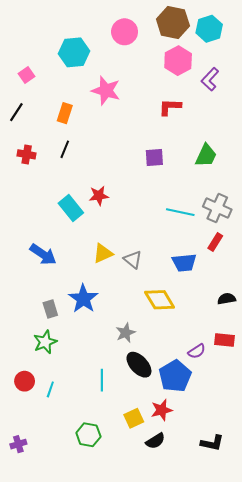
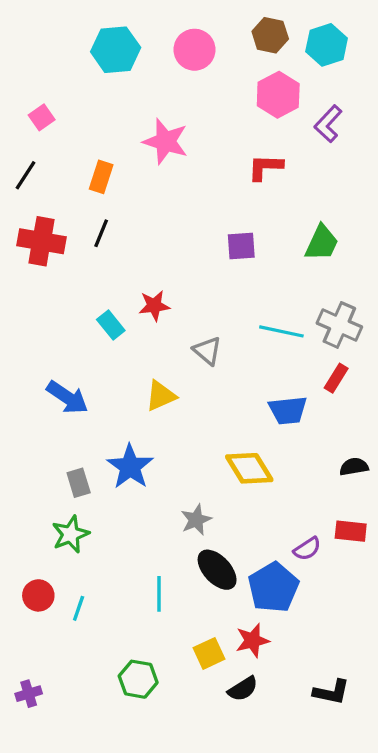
brown hexagon: (173, 22) -> (270, 35), size x0.7
cyan hexagon: (74, 52) -> (116, 50), moved
red cross: (27, 154) -> (42, 241), size x1.6
cyan rectangle: (71, 208) -> (111, 325), size x0.7
gray triangle: (133, 260) -> (207, 351), moved

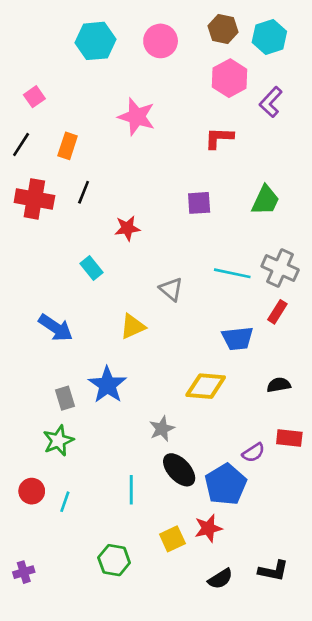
orange rectangle: (101, 177) -> (68, 146), moved
red star: (154, 306) -> (127, 228), moved
black semicircle: (354, 467) -> (279, 385), moved
yellow diamond: (249, 468) -> (206, 386), turned -54
black semicircle: (243, 689) -> (220, 579), moved

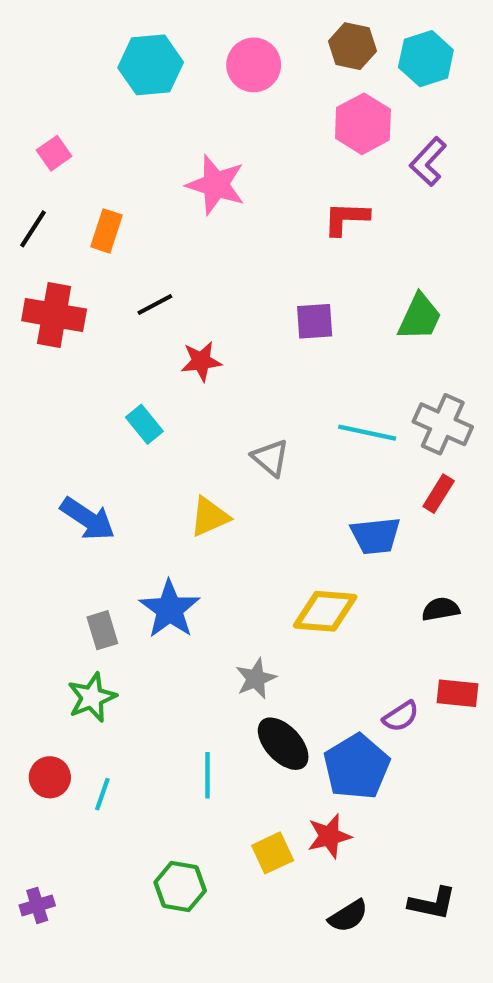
black line: (84, 192) -> (155, 304), moved, turned 40

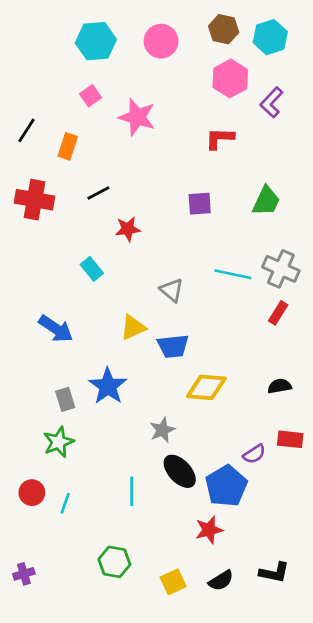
pink square: (54, 153) -> (90, 96), moved
black line: (33, 229) -> (27, 130), moved
blue trapezoid: (376, 536) -> (173, 346), moved
yellow square: (273, 853) -> (173, 582), moved

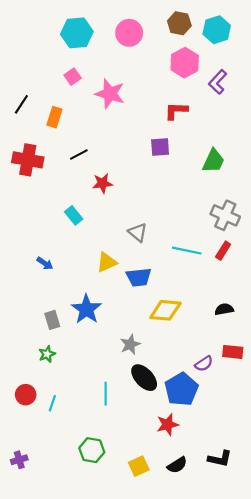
purple square: (200, 204) -> (160, 147), moved
cyan line: (233, 274) -> (187, 251), moved
blue arrow: (56, 329) -> (45, 263), size x0.6
green star: (59, 442) -> (47, 354), size x0.7

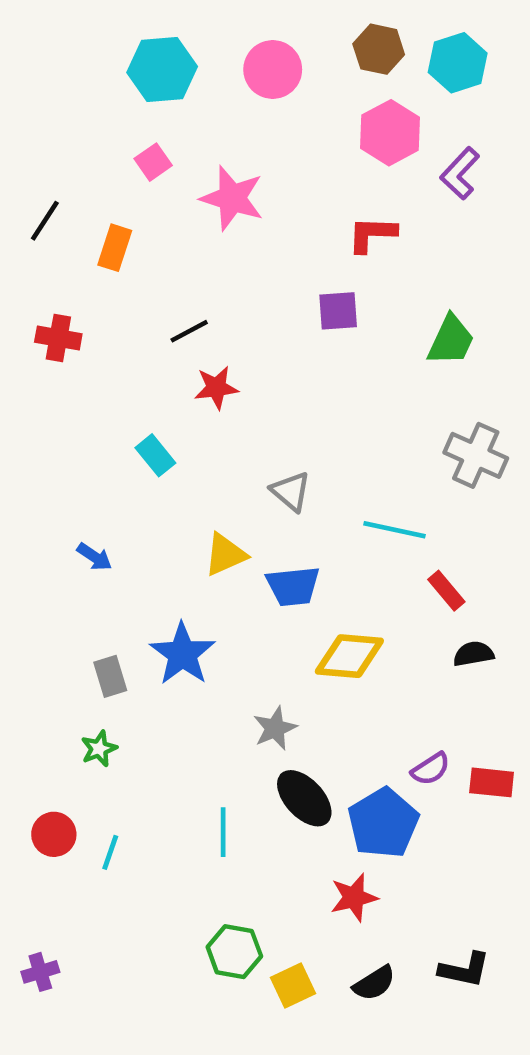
black line: (79, 155) -> (189, 331), moved
red cross: (28, 160) -> (58, 338), size x0.7
red rectangle: (223, 251) -> (446, 591), moved, turned -72
red rectangle: (233, 352) -> (492, 782), moved
green hexagon: (92, 450) -> (234, 952), moved

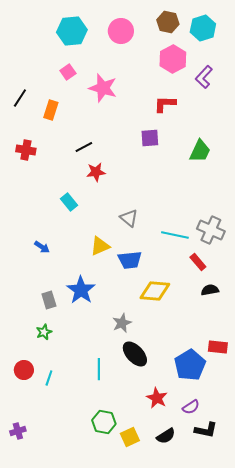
gray cross: (476, 455) -> (211, 230), moved
purple semicircle: (431, 769) -> (191, 407), moved
blue pentagon: (383, 823) -> (190, 365), moved
red star: (354, 898) -> (157, 398), turned -30

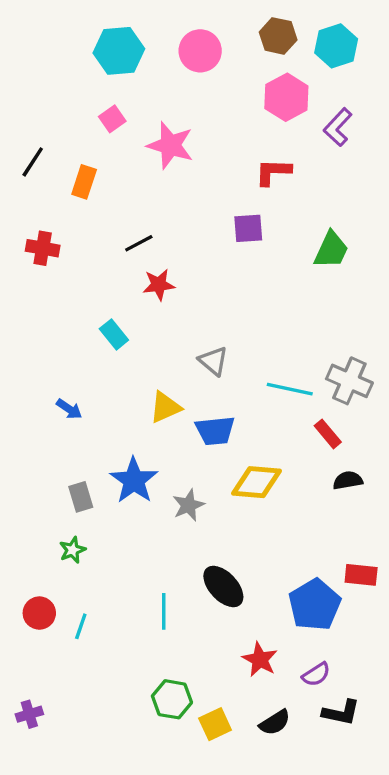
gray star: (122, 323) -> (189, 505), moved

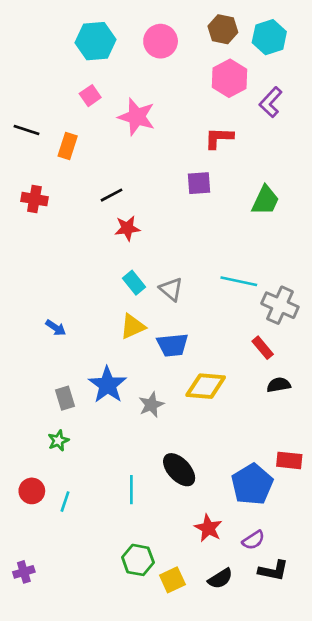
black line: (33, 162) -> (27, 130), turned 75
cyan rectangle: (114, 334) -> (134, 283), moved
cyan line: (290, 389) -> (239, 281), moved

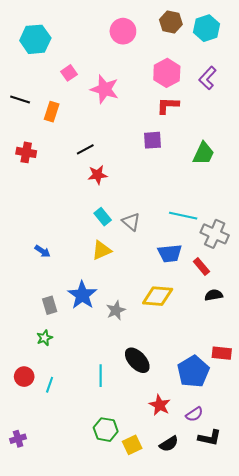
cyan hexagon: (96, 41) -> (35, 39), moved
pink hexagon: (230, 78) -> (167, 73), moved
blue trapezoid: (172, 345) -> (170, 253), moved

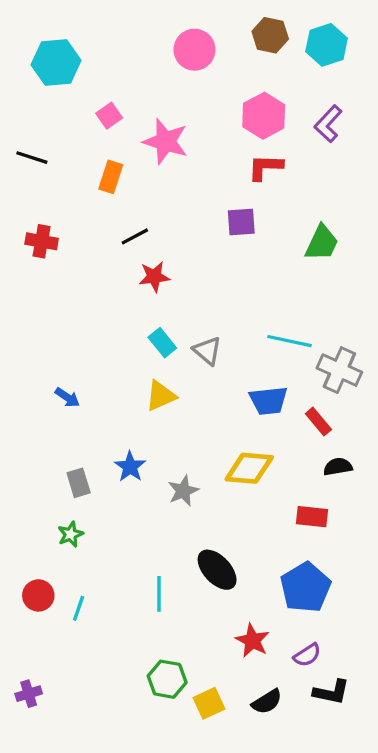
orange rectangle: (52, 112) -> (111, 177), moved
blue star: (82, 295) -> (130, 467), size x0.7
red rectangle: (222, 353) -> (312, 517), moved

